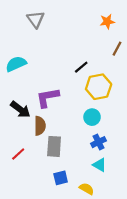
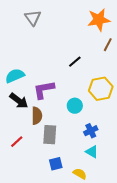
orange star: (107, 22) -> (99, 20), size x1.6
cyan semicircle: (16, 64) -> (15, 76), moved
yellow hexagon: (99, 87) -> (101, 89), moved
cyan circle: (92, 117) -> (75, 106), moved

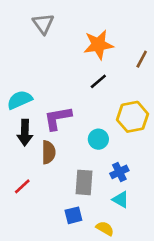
orange star: (99, 20) -> (98, 45), moved
black arrow: (19, 101) -> (25, 133), turned 54
gray rectangle: (50, 135) -> (84, 182), moved

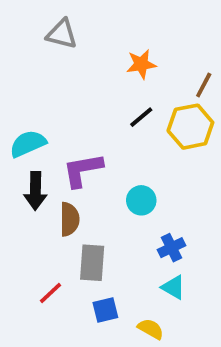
gray triangle: (43, 24) -> (62, 34), turned -40
orange star: (98, 45) -> (141, 64), size x0.7
yellow hexagon: (132, 117) -> (190, 127), moved
gray rectangle: (84, 182) -> (92, 263), moved
red line: (22, 186) -> (51, 293), moved

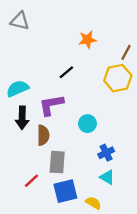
gray triangle: (62, 34) -> (20, 21), moved
black line: (141, 117) -> (66, 72), moved
blue square: (105, 310) -> (65, 191), size x1.5

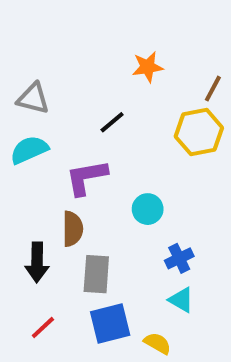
gray triangle: (20, 21) -> (33, 98), moved
black arrow: (22, 118) -> (37, 262), moved
red line: (31, 181) -> (43, 327), moved

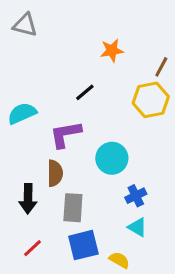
gray triangle: (33, 98) -> (25, 25), moved
cyan circle: (148, 209) -> (112, 158), size x1.4

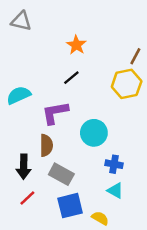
orange star: (112, 50) -> (76, 45), moved, turned -30
blue cross: (136, 196) -> (114, 164), turned 36
gray rectangle: (73, 208) -> (61, 174), turned -65
red line: (33, 248) -> (27, 198), moved

